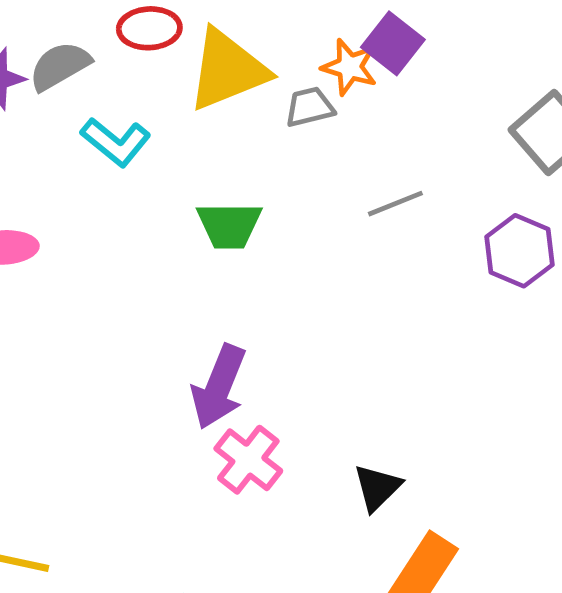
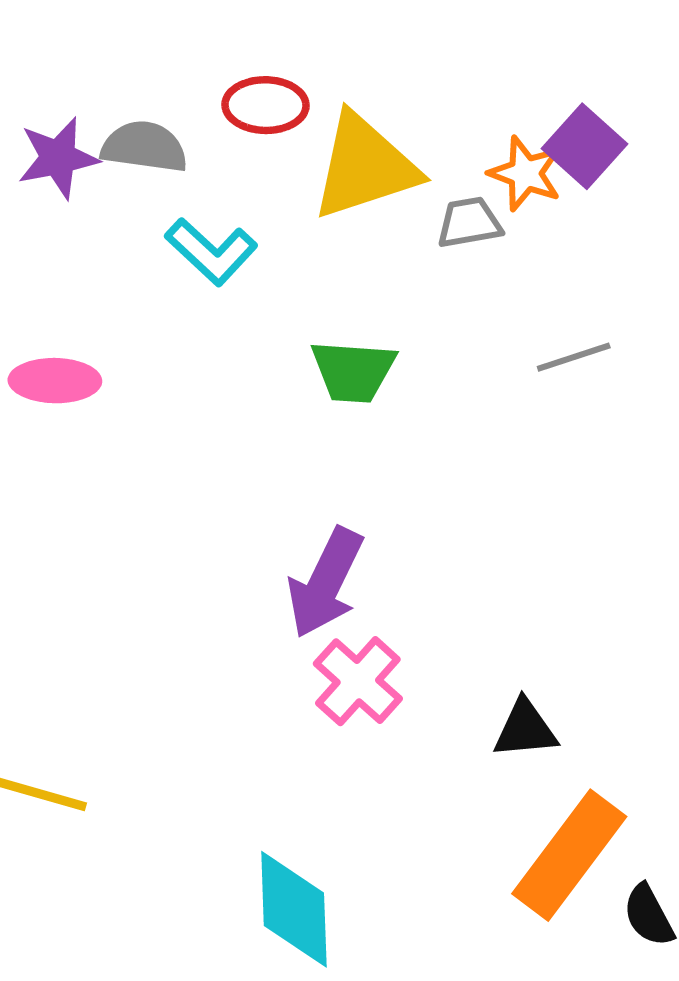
gray semicircle: (60, 66) -> (144, 147), turned 34
black triangle: (377, 488) -> (525, 729), turned 36

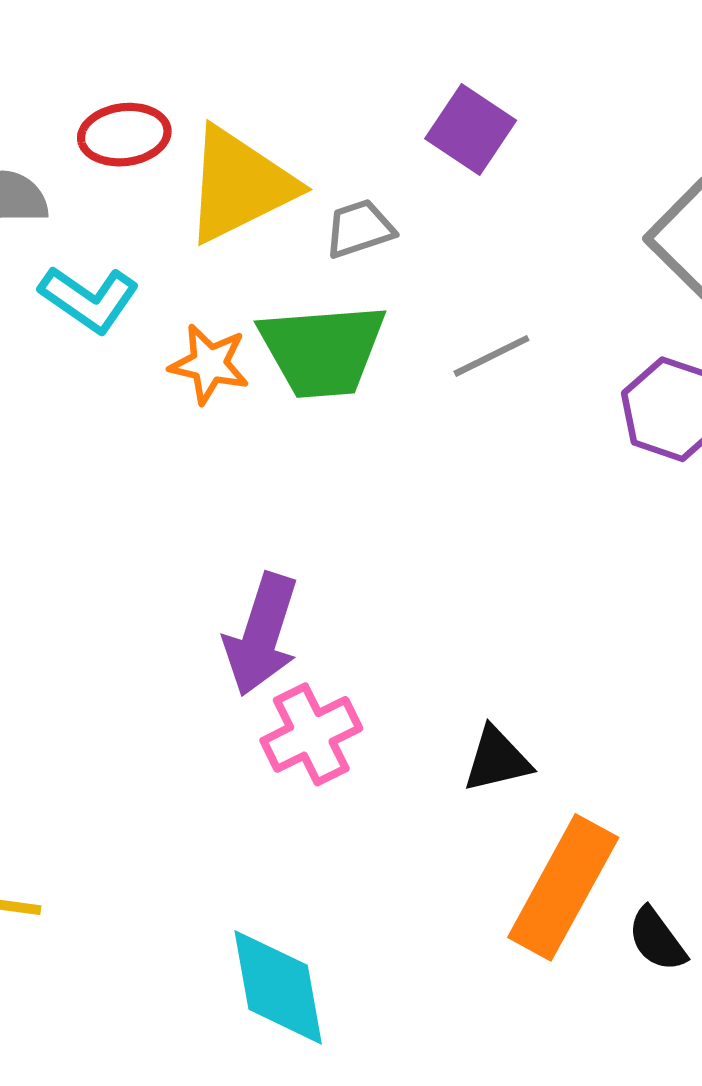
orange star: (525, 173) -> (209, 364), moved
green trapezoid: (353, 371) -> (322, 350), moved, size x1.4
pink cross: (358, 681) -> (311, 734), turned 30

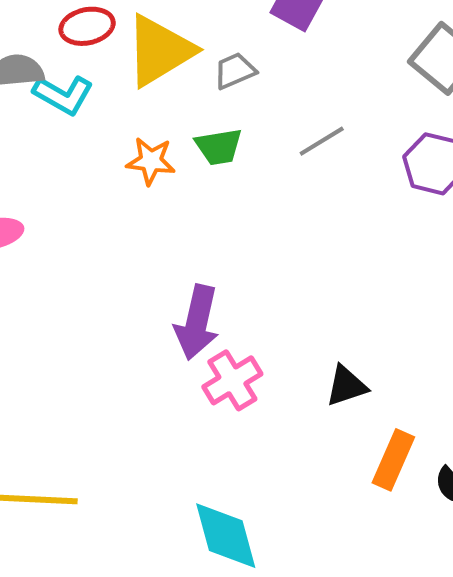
cyan L-shape: (89, 299) -> (63, 95), moved
green trapezoid: (322, 350) -> (219, 147), size x0.6
orange rectangle: (563, 887) -> (393, 460), size x0.7

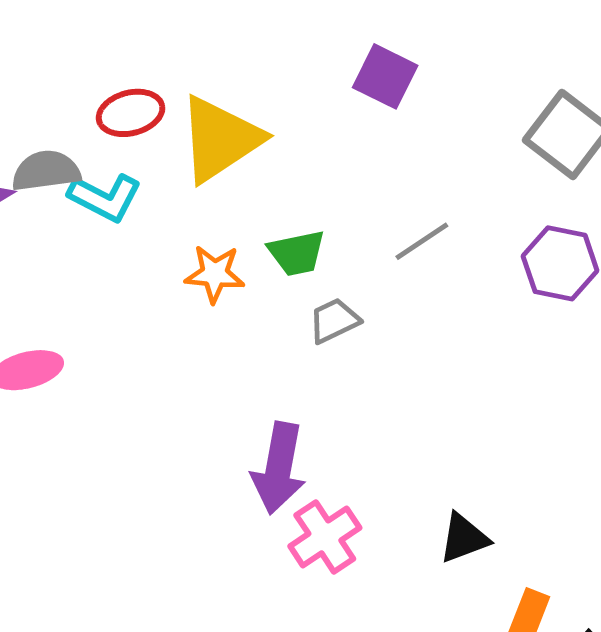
gray trapezoid: (235, 71) -> (334, 321), moved

